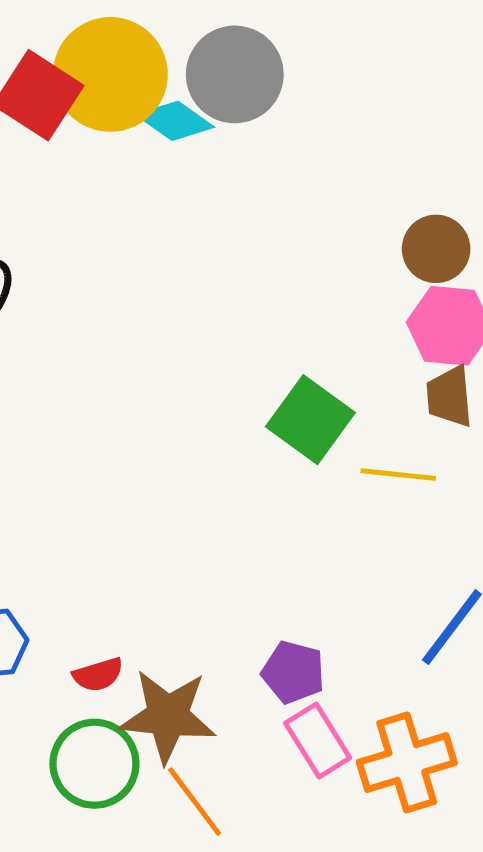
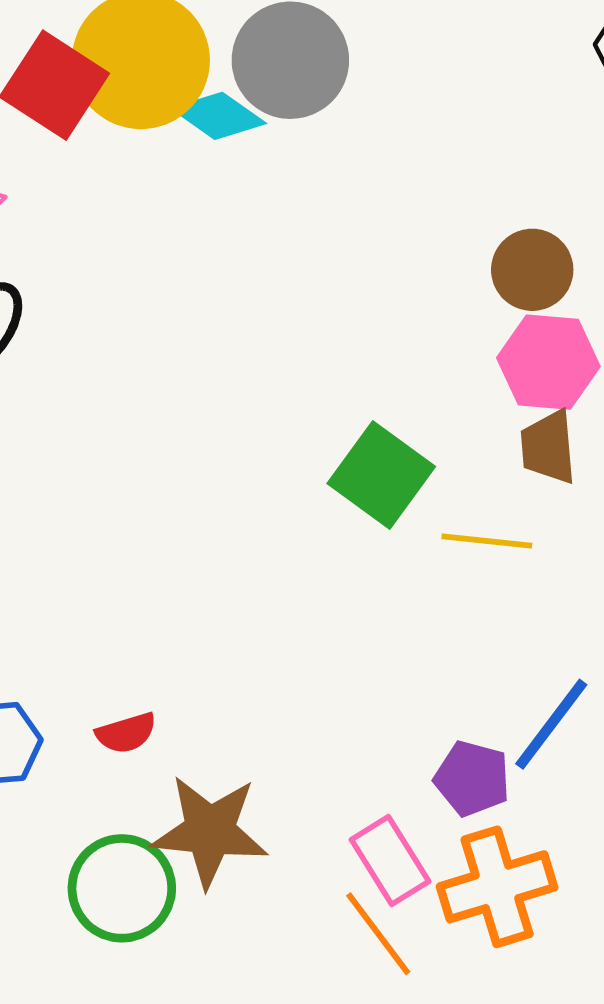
purple pentagon: (293, 672) -> (472, 778), moved
red semicircle: (98, 675) -> (126, 733), moved
orange line: (195, 802) -> (378, 934), moved

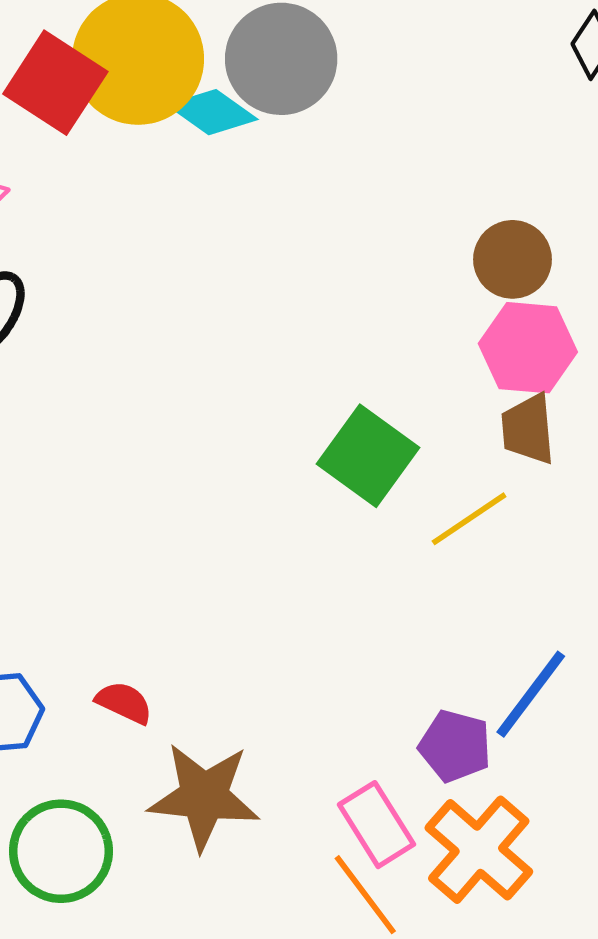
yellow line: (487, 541) -> (469, 519), turned -40
red semicircle: (126, 733) -> (124, 703), turned -138
orange cross: (497, 887) -> (479, 850), turned -32
green circle: (122, 888) -> (61, 851), moved

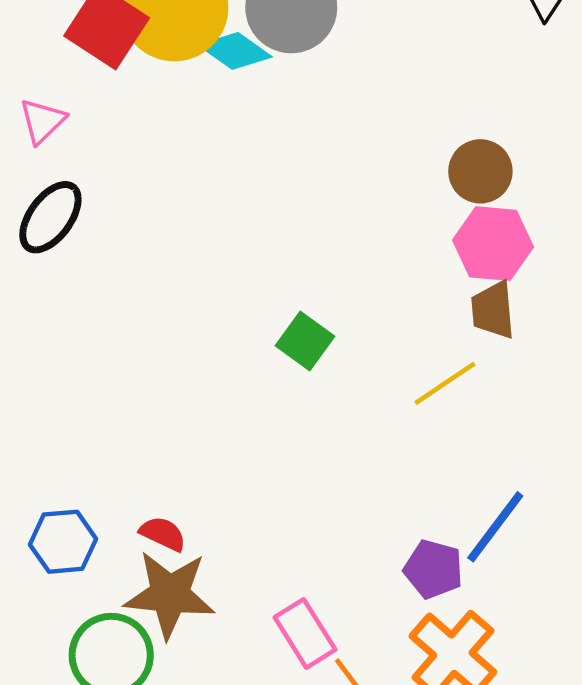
green square: (368, 456) -> (305, 341), moved, size x0.7
brown star: (204, 797) -> (170, 594), moved
pink rectangle: (376, 825) -> (305, 633), moved

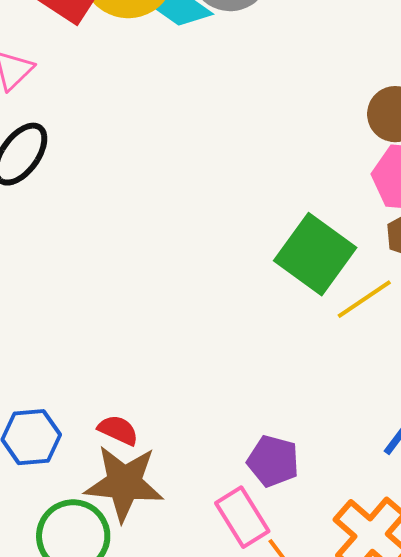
green square: (305, 341) -> (315, 254), moved, size x1.6
purple pentagon: (433, 569) -> (273, 461), moved

